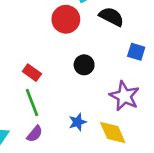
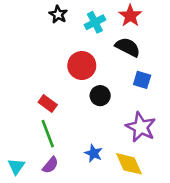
red circle: (66, 19) -> (82, 66), moved
blue square: (136, 52) -> (142, 80), moved
blue star: (78, 122) -> (94, 153), turned -30

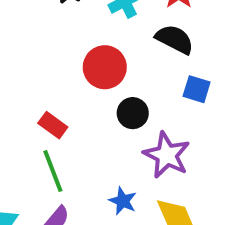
purple star: (141, 127) -> (167, 155), moved

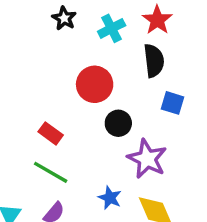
black semicircle: (175, 39) -> (154, 61), turned 56
green line: (53, 171) -> (51, 172), turned -39

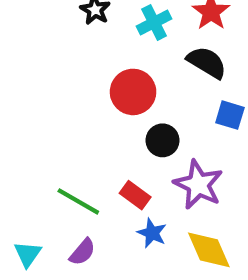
black semicircle: (154, 61) -> (207, 62), turned -52
red rectangle: (51, 133) -> (135, 195), moved

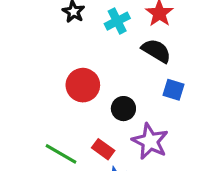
red circle: (133, 92) -> (83, 85), moved

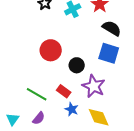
black semicircle: (156, 51) -> (112, 28), moved
blue square: (173, 90) -> (109, 53), size x1.5

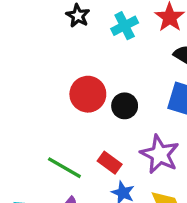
black circle: (77, 65) -> (125, 106), moved

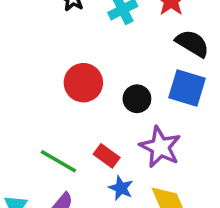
black circle: (125, 106) -> (137, 99), moved

